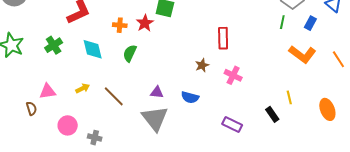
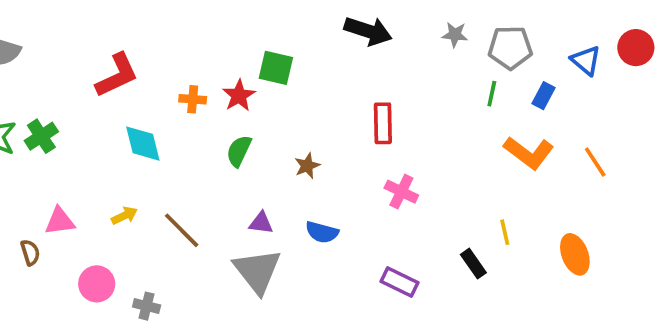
green cross: (54, 45) -> (41, 136), moved
green semicircle: (130, 53) -> (239, 151), moved
brown star: (202, 65) -> (307, 166), moved

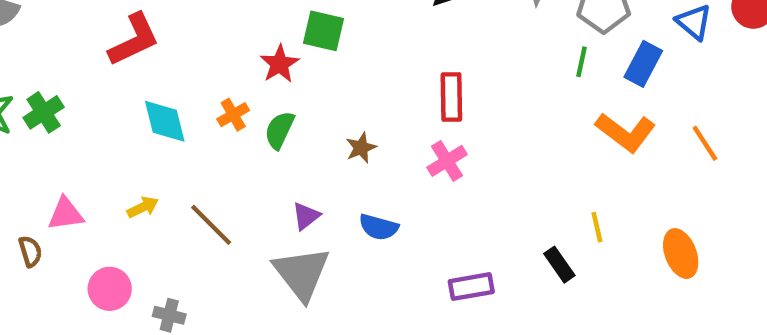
blue rectangle: (543, 96) -> (643, 64), size x1.4
orange cross: (193, 99) -> (233, 115), moved, turned -35
pink cross: (401, 192) -> (447, 161), moved, turned 32
purple triangle: (261, 223) -> (306, 216), turned -45
purple rectangle: (399, 282) -> (471, 287), turned -36

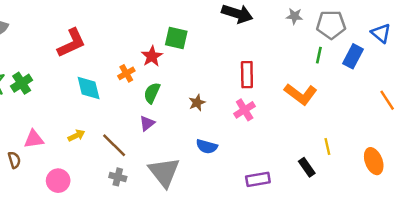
orange cross: (233, 115) -> (126, 73), moved
orange L-shape: (626, 132) -> (301, 94), moved
purple triangle: (306, 216) -> (147, 123), moved
gray cross: (169, 315) -> (118, 177), moved

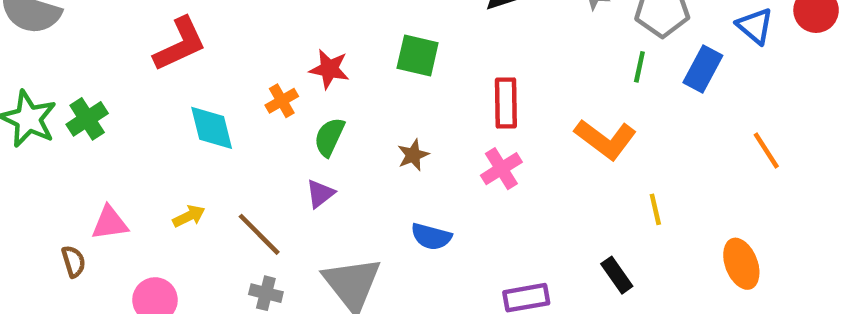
green square: (176, 38) -> (418, 55), moved
red star: (152, 56) -> (329, 69), turned -30
yellow line: (327, 146) -> (655, 209), moved

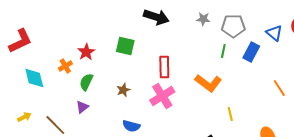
red star: (329, 69) -> (86, 52), turned 30
pink cross: (501, 169) -> (162, 96), size x1.4

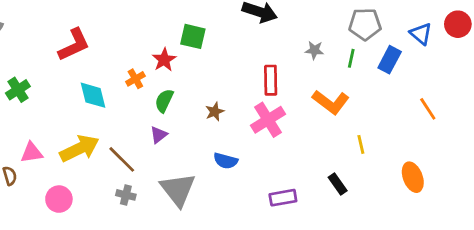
gray star: (203, 19) -> (314, 50), moved
green square: (125, 46) -> (193, 36), moved
yellow arrow: (24, 117) -> (79, 148), size x2.0

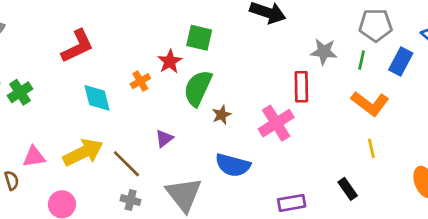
gray star: (314, 50) -> (324, 52), size x1.4
red rectangle: (271, 80) -> (301, 87), moved
green semicircle: (164, 101) -> (198, 88), moved, size x1.5
orange L-shape: (331, 102) -> (370, 103), moved
blue semicircle: (226, 161) -> (233, 165), size x1.4

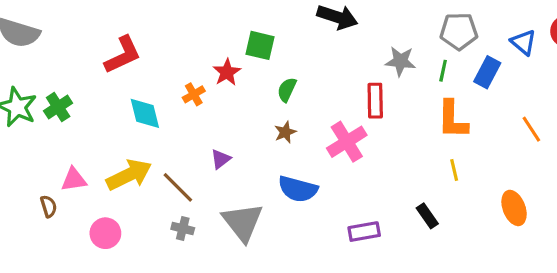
green semicircle: (198, 88) -> (287, 90), moved, size x0.6
orange L-shape: (370, 103) -> (452, 120), turned 54

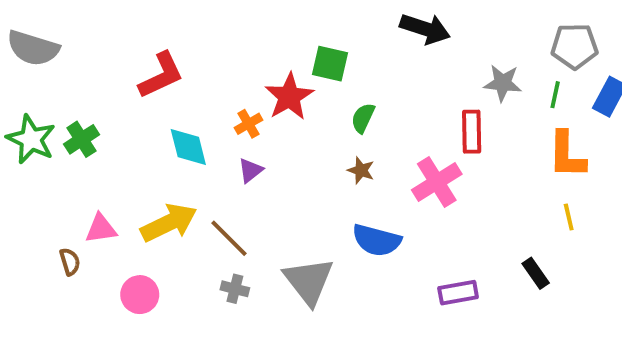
red star: (227, 72) -> (289, 97), size x1.4
brown star: (285, 132) -> (361, 170), turned -30
purple triangle: (221, 159) -> (250, 170), moved

